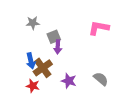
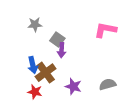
gray square: (54, 37) -> (57, 39), turned -32
gray semicircle: (101, 79) -> (108, 84), turned -56

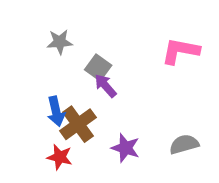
purple arrow: (62, 50) -> (105, 86), turned 136

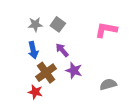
gray square: (98, 67) -> (58, 24), moved
blue arrow: (56, 111) -> (33, 50), moved
purple star: (126, 148) -> (74, 70), moved

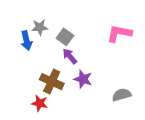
gray square: (58, 24) -> (65, 37), moved
blue arrow: (33, 50) -> (26, 41), moved
brown cross: (46, 73) -> (52, 82), turned -30

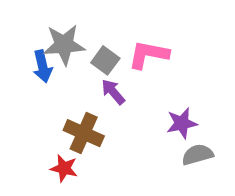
gray star: (40, 27) -> (64, 45), size x1.5
pink L-shape: (119, 33) -> (148, 55), moved
purple star: (83, 79) -> (182, 123), moved, turned -30

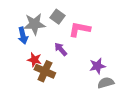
gray square: (105, 60) -> (58, 17), moved
red star: (64, 168) -> (34, 60), moved

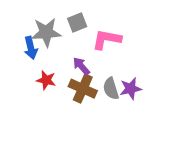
gray square: (58, 17) -> (77, 22), turned 32
brown cross: (45, 71) -> (83, 89), moved
gray semicircle: (106, 83) -> (111, 89), moved, turned -91

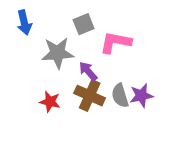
gray star: (46, 32) -> (58, 53), moved
blue arrow: (31, 48) -> (24, 23), moved
red star: (46, 80) -> (50, 102), moved

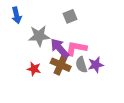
gray square: (84, 24) -> (70, 16), moved
pink L-shape: (115, 42) -> (76, 48), moved
purple arrow: (88, 71) -> (60, 48), size x1.5

